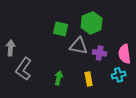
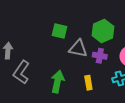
green hexagon: (92, 23) -> (103, 31), moved
green arrow: (59, 78) -> (57, 82), size x1.5

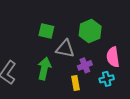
purple cross: (100, 56) -> (85, 65), moved, turned -32
green arrow: (57, 82) -> (44, 68), moved

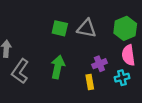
green hexagon: (90, 31) -> (125, 28), moved
gray triangle: (65, 49) -> (87, 28), moved

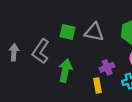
gray L-shape: (20, 71) -> (41, 51), moved

